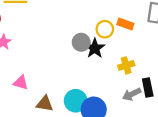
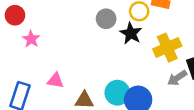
gray circle: (81, 42) -> (106, 19), moved
yellow cross: (126, 65) -> (167, 48), size x1.5

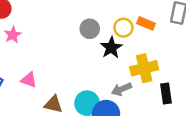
gray arrow: (177, 78) -> (122, 89), moved

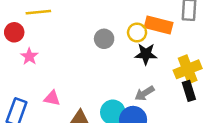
orange rectangle: (146, 23) -> (159, 25), size x1.5
black star: (111, 48) -> (146, 54), moved, turned -30
yellow cross: (144, 68) -> (188, 69), moved

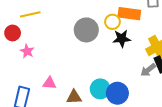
gray circle: (104, 39) -> (86, 30), size x1.5
gray arrow: (145, 93) -> (148, 70), moved

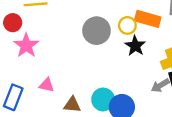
black star: (122, 38) -> (135, 46), turned 30
pink star: (27, 51) -> (26, 45), size x1.5

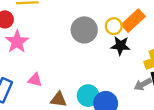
orange rectangle: (148, 19) -> (133, 21), turned -60
black star: (135, 46) -> (120, 46), turned -30

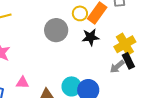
yellow circle: (114, 26) -> (80, 13), moved

